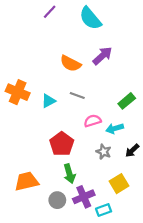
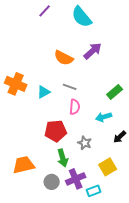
pink semicircle: (93, 121) -> (75, 107), moved, turned 112
red pentagon: (62, 144) -> (56, 131), turned 30
gray star: (104, 152) -> (85, 143), moved

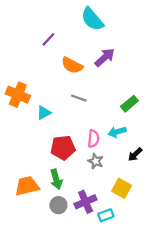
purple line: (45, 11) -> (48, 39), moved
cyan triangle: (44, 92) -> (44, 113), moved
pink semicircle: (75, 107) -> (93, 139), moved
green arrow: (63, 158) -> (56, 179), moved
yellow square: (108, 167) -> (122, 188), turned -30

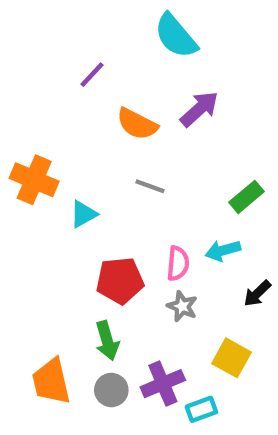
orange trapezoid: (27, 186) -> (51, 381), moved, turned -90

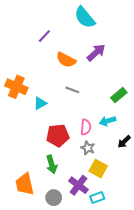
yellow square: (231, 358) -> (98, 169), moved
purple cross: (163, 384) -> (79, 185), turned -30
gray circle: (111, 390) -> (54, 198), moved

